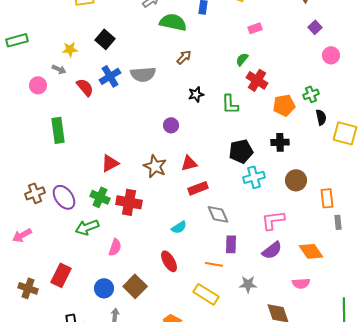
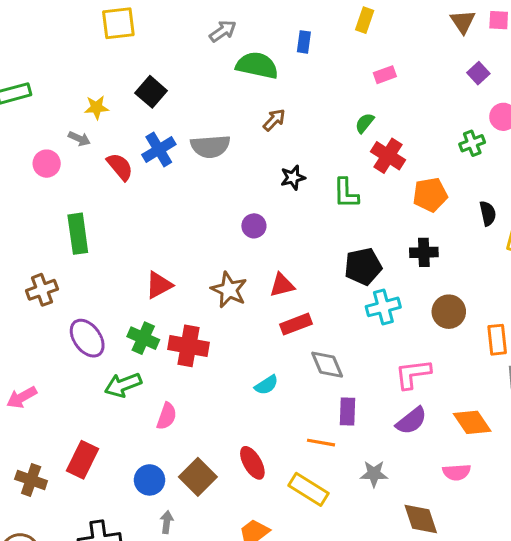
green cross: (311, 94) -> (472, 143), moved
brown cross: (35, 193) -> (42, 290), moved
red ellipse: (169, 261) -> (252, 463), moved

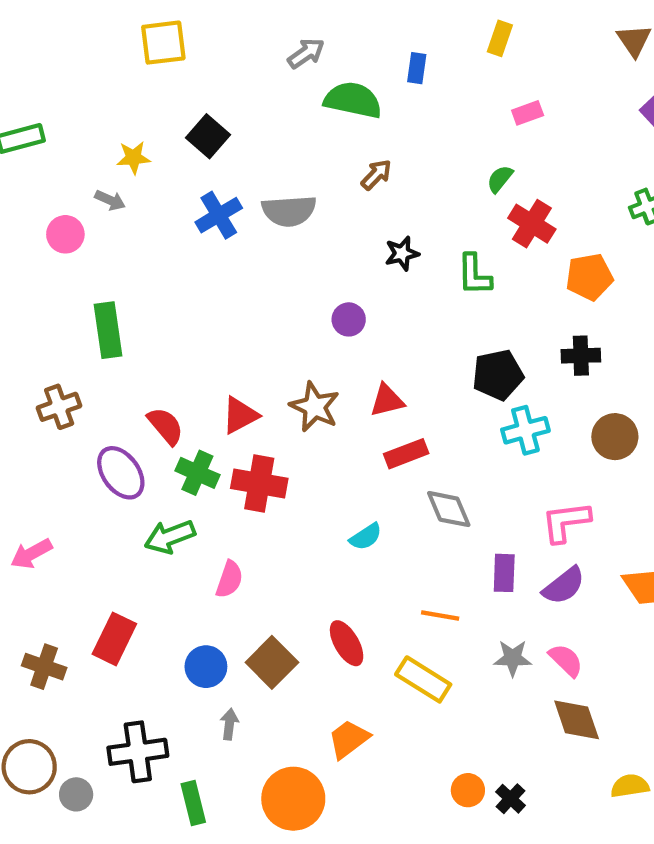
red semicircle: (120, 167) -> (165, 426), moved
red triangle: (159, 285) -> (240, 415), moved
purple rectangle: (347, 411) -> (504, 573), moved
pink semicircle: (457, 472) -> (566, 660), moved, turned -132

